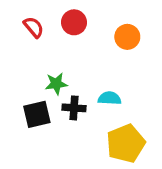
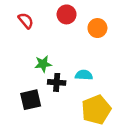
red circle: (74, 22) -> (67, 14), moved
black square: (37, 114) -> (31, 100), moved

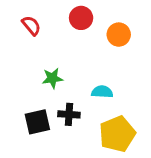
black cross: (57, 82) -> (69, 114), moved

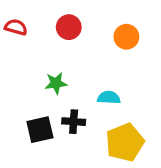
red circle: (81, 18) -> (69, 27), moved
red semicircle: (31, 25) -> (16, 27), moved, turned -35

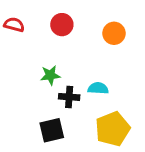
black cross: (74, 122) -> (69, 97), moved
black square: (40, 130) -> (52, 130), moved

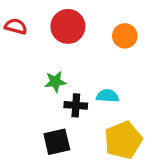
red circle: (62, 25) -> (68, 26), size x1.4

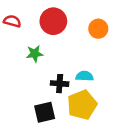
green star: (55, 82) -> (35, 54), moved
yellow pentagon: (123, 140) -> (82, 105), moved

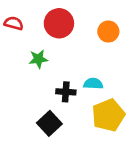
yellow pentagon: (82, 105) -> (108, 115), moved
black square: (45, 112) -> (49, 123), turned -30

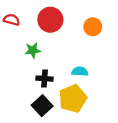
black cross: (66, 92) -> (44, 79), moved
yellow pentagon: (108, 115) -> (73, 99), moved

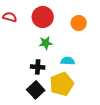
green star: (33, 50) -> (46, 43), moved

